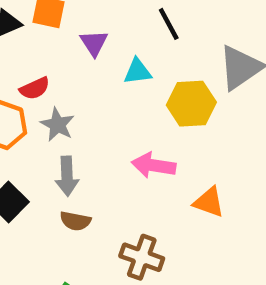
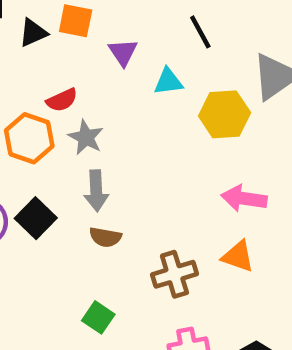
pink arrow: (154, 165) -> (244, 198), moved
orange triangle: (209, 202) -> (238, 256), moved
brown cross: (142, 257) -> (174, 274), turned -36

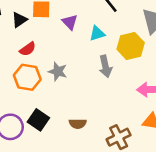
red semicircle: (62, 100) -> (28, 49), moved
gray arrow: (96, 191) -> (105, 66), moved

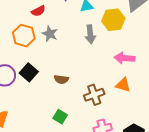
red semicircle: (28, 49) -> (38, 11), moved

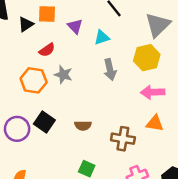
yellow hexagon: (113, 20) -> (147, 58), moved
brown cross: (94, 95) -> (123, 139), turned 36

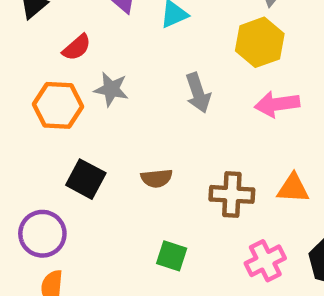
gray arrow: (110, 70) -> (198, 93), moved
orange triangle: (155, 123) -> (293, 188), moved
purple circle: (17, 129) -> (42, 234), moved

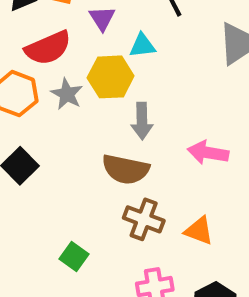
yellow hexagon: (260, 42) -> (111, 77), moved
red semicircle: (77, 47) -> (48, 48), size x1.6
brown semicircle: (157, 178) -> (126, 169), moved, size x1.6

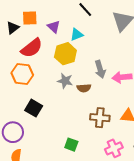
gray star: (67, 94) -> (65, 81), moved
gray arrow: (142, 121) -> (100, 69), moved
brown semicircle: (126, 169) -> (84, 88), moved, size x0.6

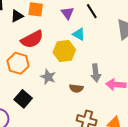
purple triangle: (54, 27) -> (67, 13), moved
cyan triangle: (77, 35) -> (79, 34), turned 40
gray star: (65, 81) -> (48, 77), moved

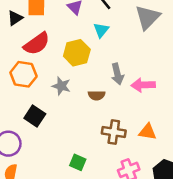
cyan triangle: (79, 34) -> (101, 30), moved, turned 48

